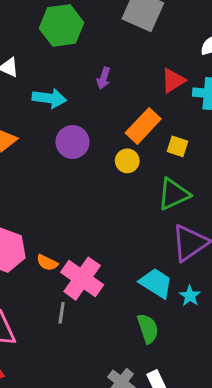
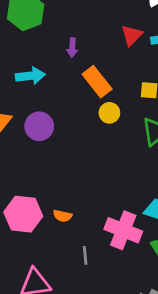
orange rectangle: (143, 126) -> (97, 82), moved, turned -68
purple circle: (72, 142) -> (39, 126), moved
pink cross: (82, 279) -> (123, 230), moved

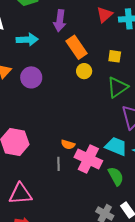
purple arrow: (72, 48) -> (60, 21), size x1.5
orange semicircle: (63, 216) -> (68, 145), moved
gray line: (85, 255) -> (59, 164), moved

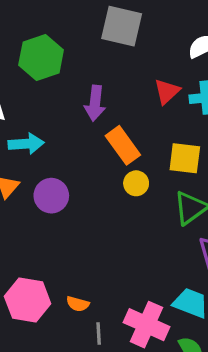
cyan arrow: (27, 40) -> (26, 144), moved
yellow square: (115, 56) -> (185, 158), size x1.5
orange semicircle: (68, 145) -> (78, 304), moved

